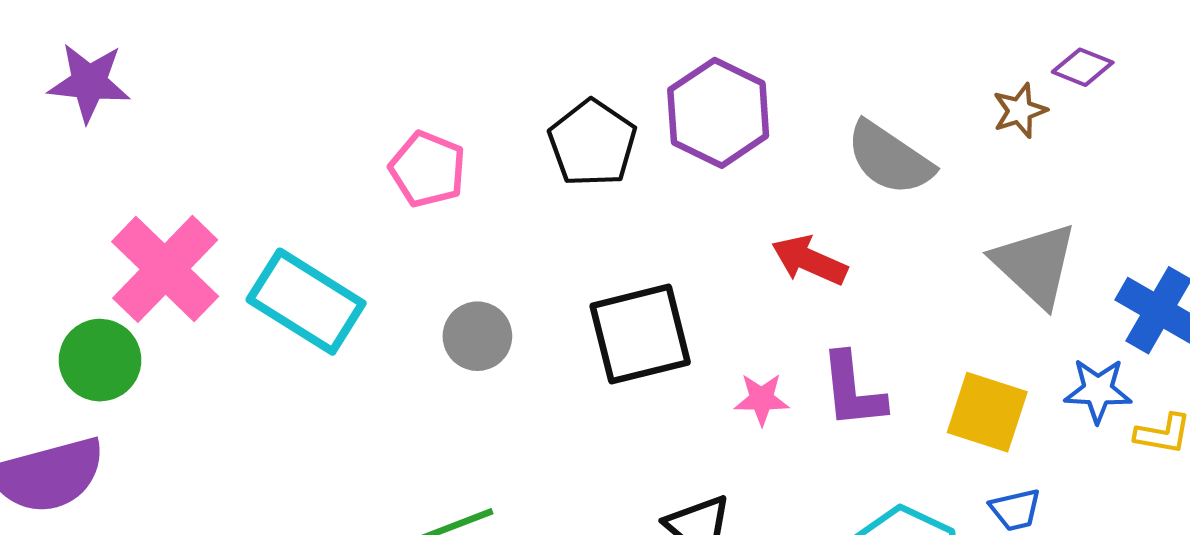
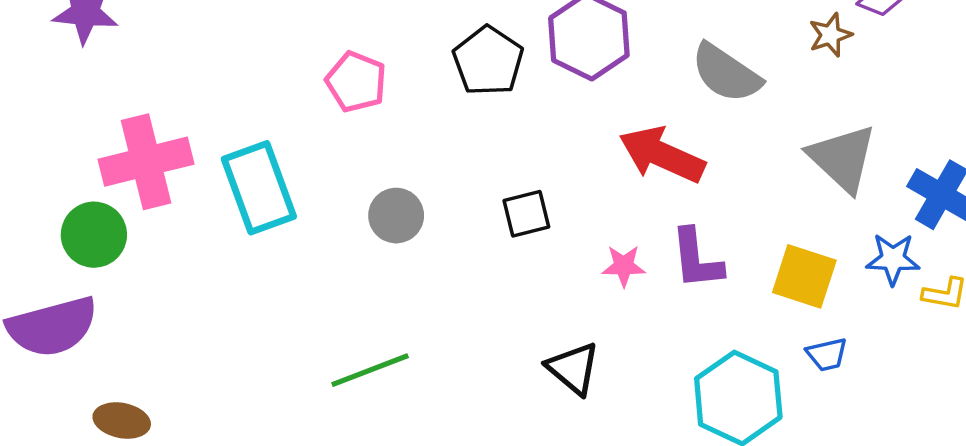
red arrow: (809, 260) -> (662, 155), size x1.4
pink cross: (165, 269) -> (146, 162), turned 32
cyan rectangle: (306, 302) -> (259, 188), turned 38
black square: (640, 334) -> (526, 214), size x0.6

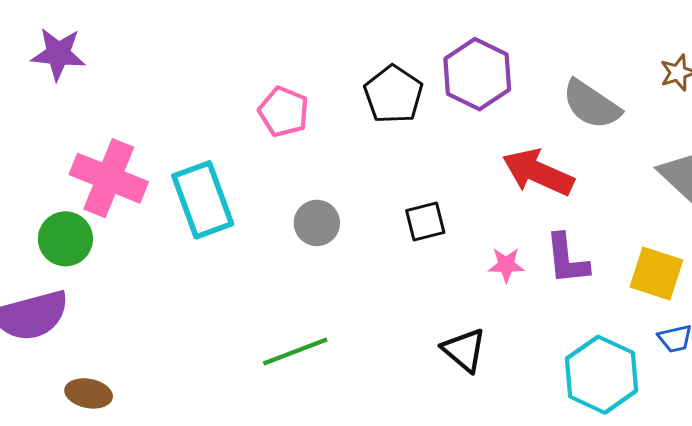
pink cross: (146, 162) -> (109, 178), turned 36

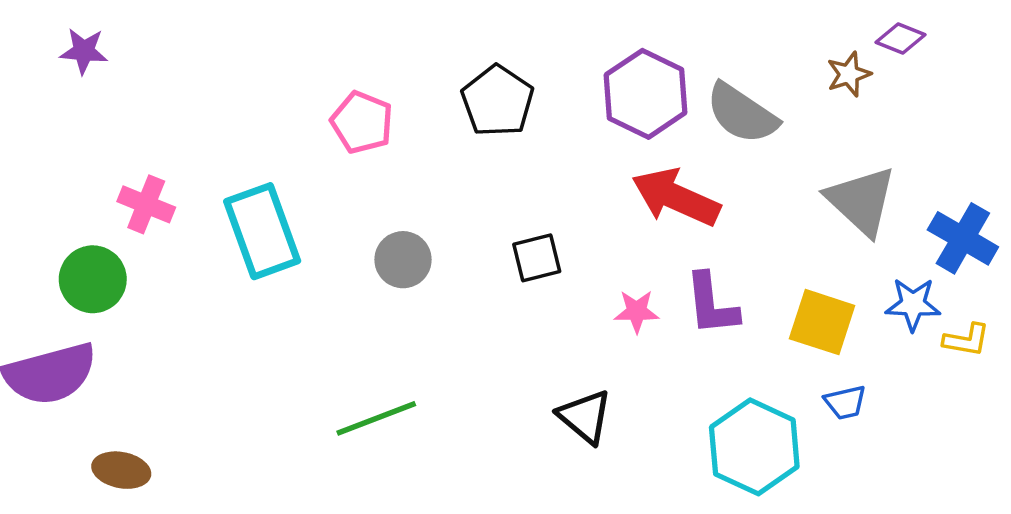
purple star: (58, 54) -> (84, 51), size x0.7
purple hexagon: (477, 74) -> (646, 94), moved
pink cross: (109, 178) -> (146, 204), size x0.6

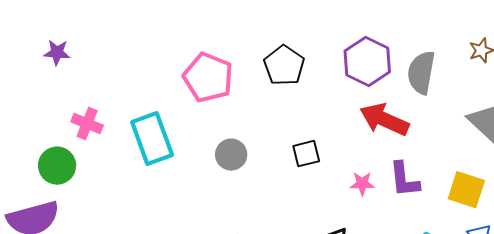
purple star: (84, 51) -> (57, 52), moved
gray semicircle: (742, 113) -> (421, 72), turned 66
pink pentagon: (362, 122) -> (208, 77), size x1.4

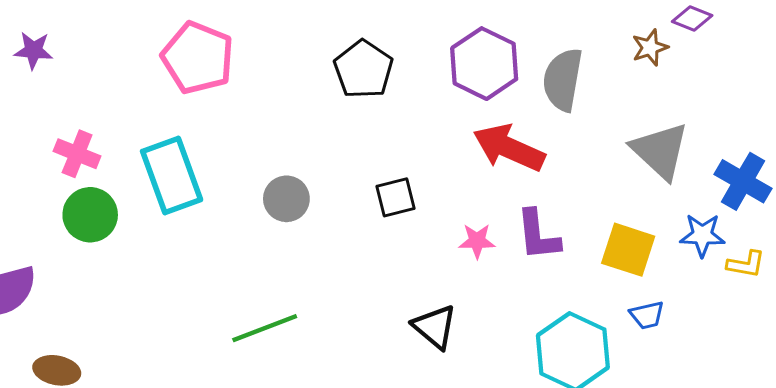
pink pentagon: (208, 77) -> (198, 58), moved
green circle: (57, 166) -> (90, 215), moved

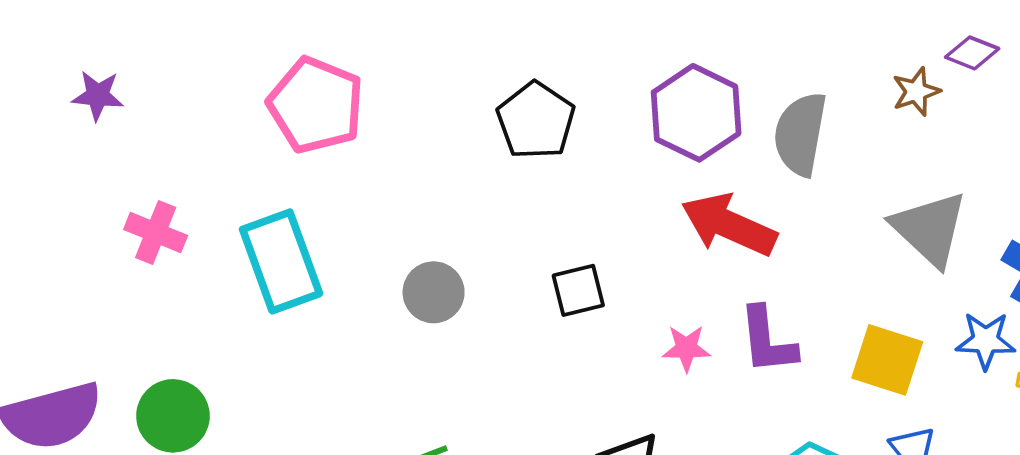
green circle: (90, 215) -> (173, 416), moved

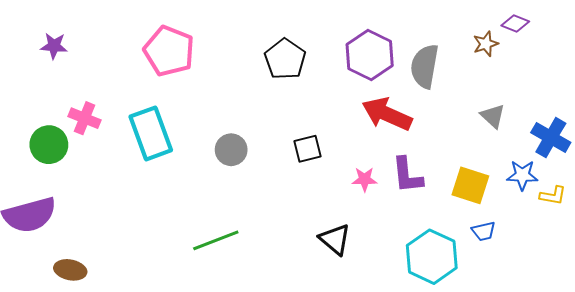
gray triangle: (930, 229) -> (493, 116), size x0.6
green circle: (173, 416) -> (49, 145), moved

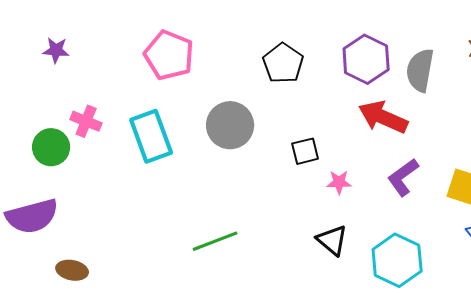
gray circle: (231, 150) -> (230, 125), moved, size x1.5
purple L-shape: (407, 175) -> (403, 177), turned 60
pink star: (365, 179) -> (339, 182), moved
cyan hexagon: (432, 257) -> (397, 260), moved

